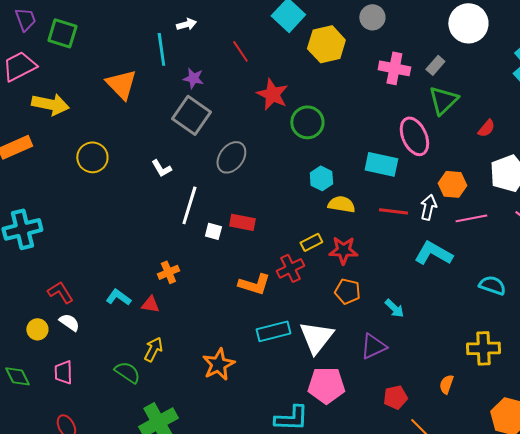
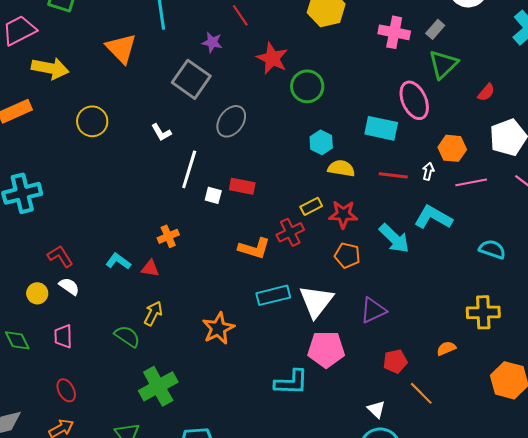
purple star: (193, 78) -> (212, 42), moved
white arrow: (428, 207) -> (428, 171), size x0.7
cyan arrow: (394, 308) -> (394, 238), moved, size x1.6
orange semicircle: (446, 384) -> (446, 348), turned 48

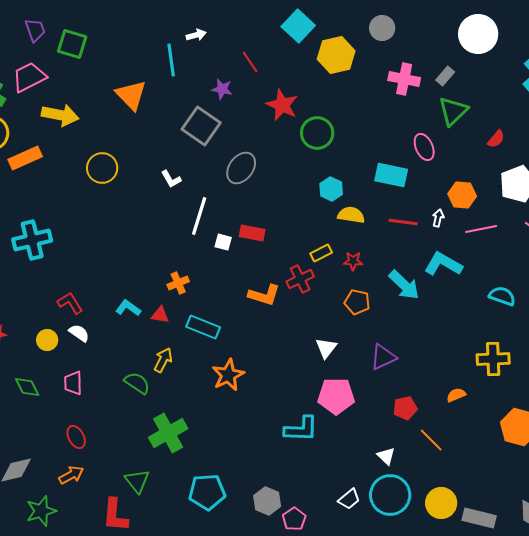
pink ellipse: (414, 100) -> (424, 147), size x0.7
red star: (343, 214) -> (353, 261), size x0.7
cyan rectangle: (273, 295) -> (203, 327), moved, turned 36
white triangle: (316, 301) -> (326, 348), size x0.6

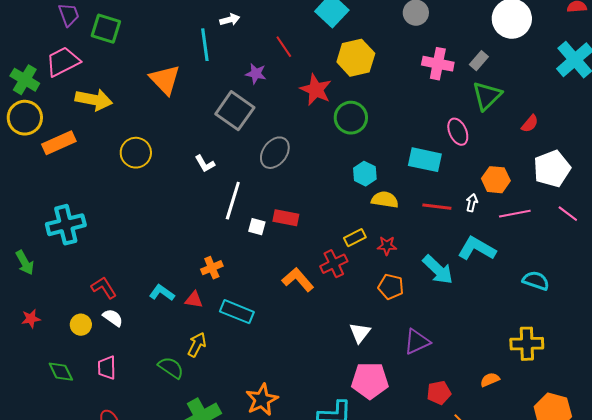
yellow hexagon: (336, 55) -> (356, 58), moved
orange L-shape: (264, 295) -> (298, 280), turned -148
orange star: (228, 375) -> (262, 400), moved

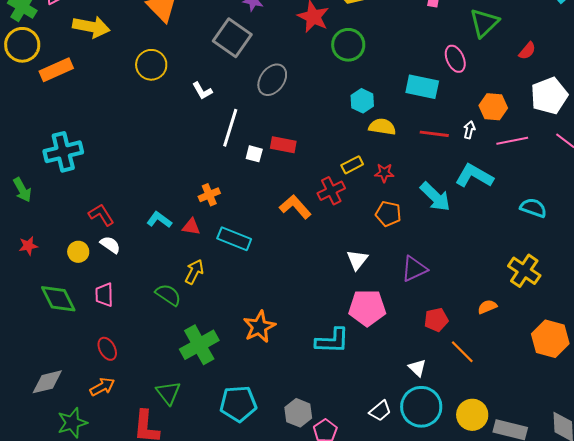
yellow circle: (136, 153) -> (151, 65), moved
yellow cross: (527, 344) -> (524, 271), turned 36
green diamond: (61, 372) -> (58, 299), size x1.4

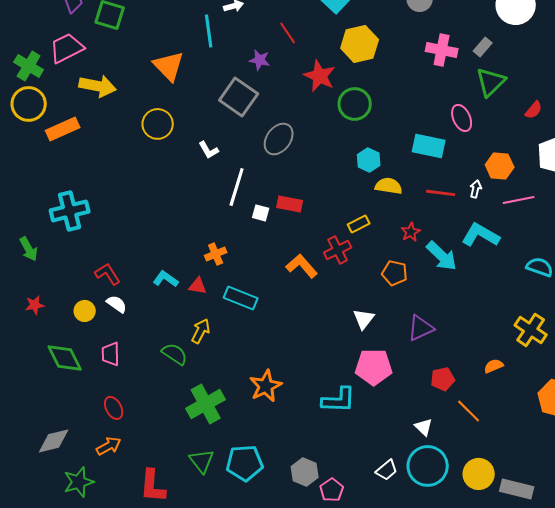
red star: (384, 173) -> (411, 232), moved, turned -30
green triangle: (168, 393) -> (202, 461), moved

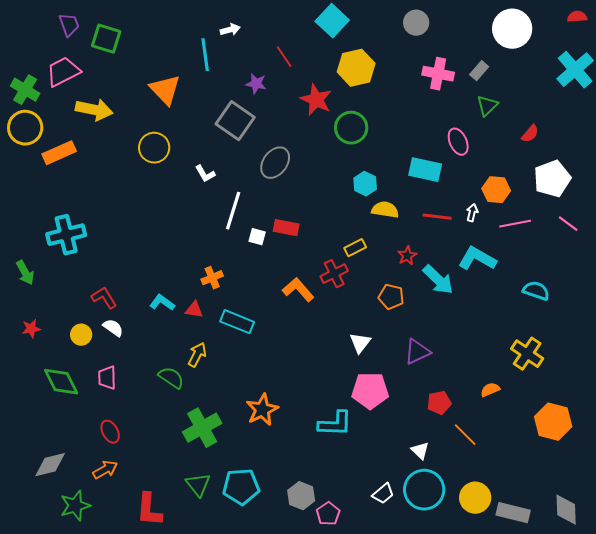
green triangle: (491, 82) -> (487, 106), size x0.7

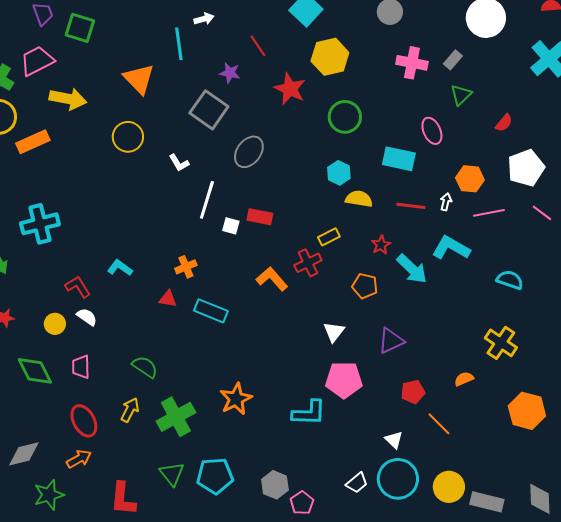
green circle: (351, 128) -> (345, 117), moved
cyan L-shape: (162, 303) -> (120, 268), moved
yellow arrow: (197, 355) -> (130, 410), moved
red ellipse: (110, 432) -> (84, 421), size x1.4

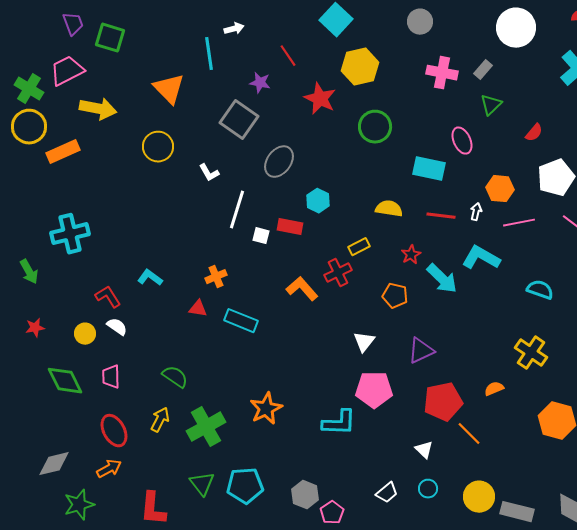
cyan hexagon: (339, 173) -> (318, 201), moved
red pentagon: (413, 392) -> (443, 402), size x1.6
cyan circle: (398, 479) -> (428, 489), size x0.5

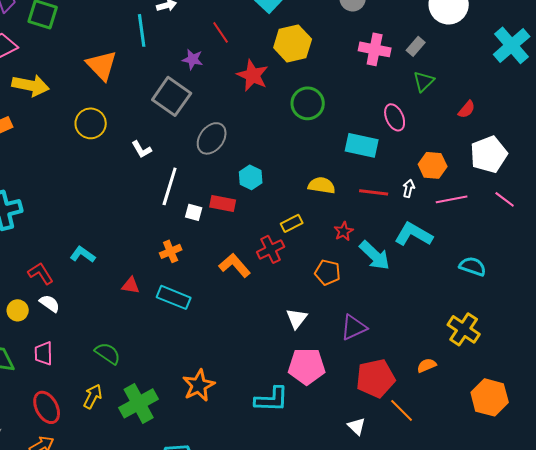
orange cross: (216, 277) -> (171, 251), moved

